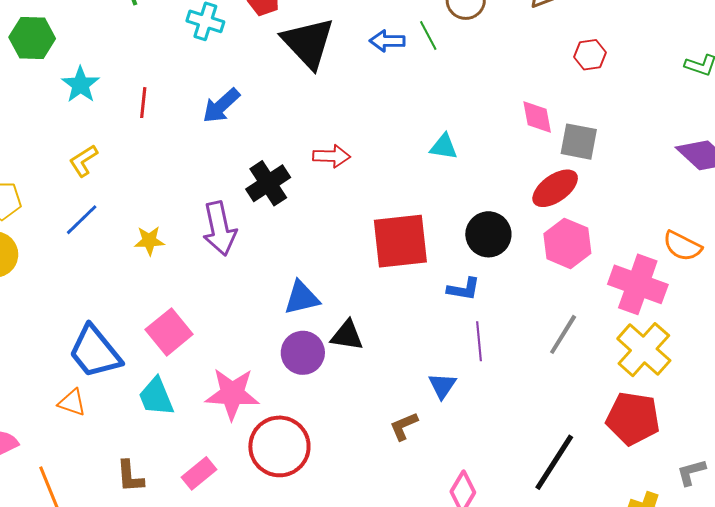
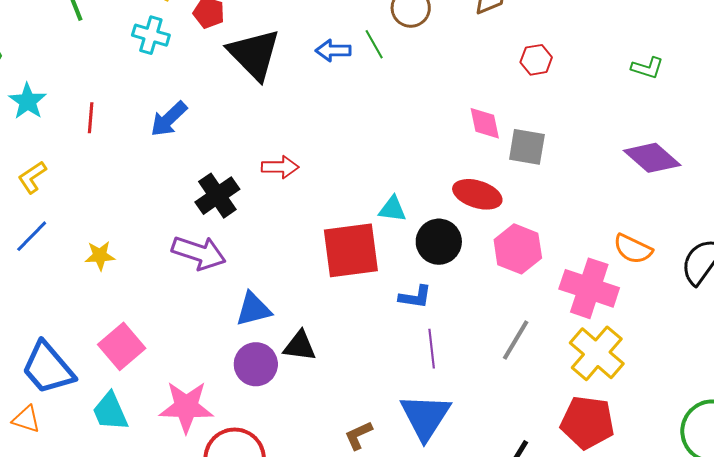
cyan triangle: (444, 147) -> (392, 209), moved
red ellipse: (555, 188) -> (477, 194), moved, turned 54
purple arrow: (220, 229) -> (199, 253), moved, turned -58
blue triangle: (442, 386) -> (425, 417), moved, size x1.8

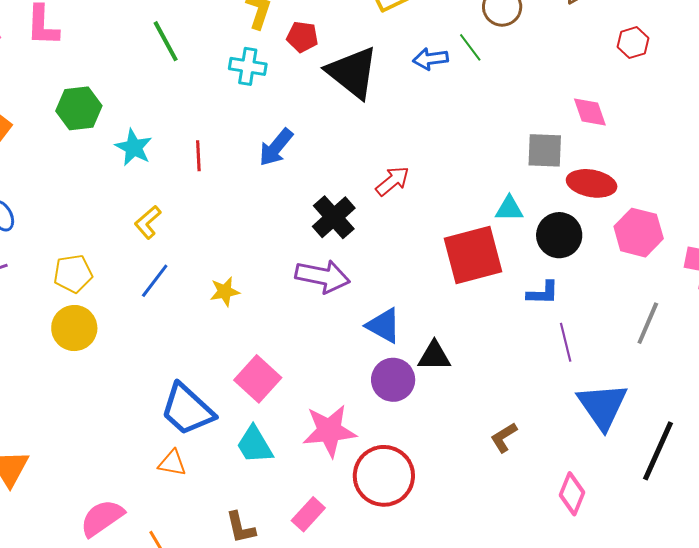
gray square: (527, 147) -> (545, 150), moved
red arrow: (280, 167) -> (392, 181), turned -33
blue triangle: (253, 309) -> (384, 326), turned 51
blue triangle: (425, 417) -> (602, 406), moved

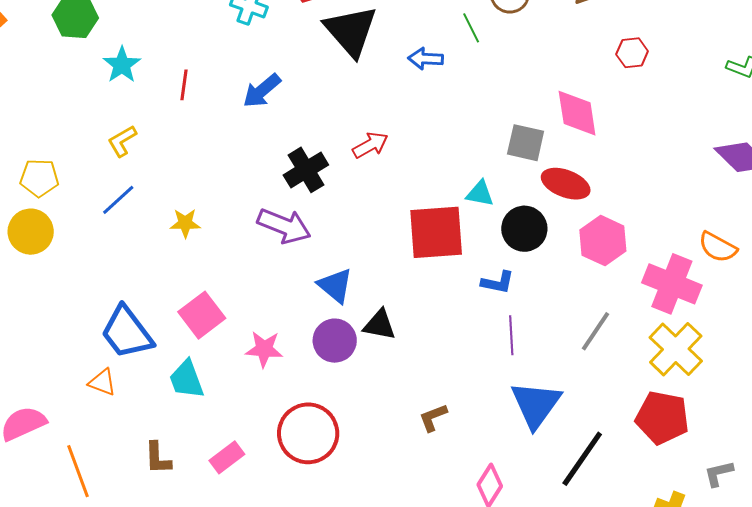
blue arrow: (430, 59) -> (426, 59), moved
pink diamond: (590, 112) -> (577, 113), size x1.4
pink star: (329, 431) -> (264, 349), moved, size x0.7

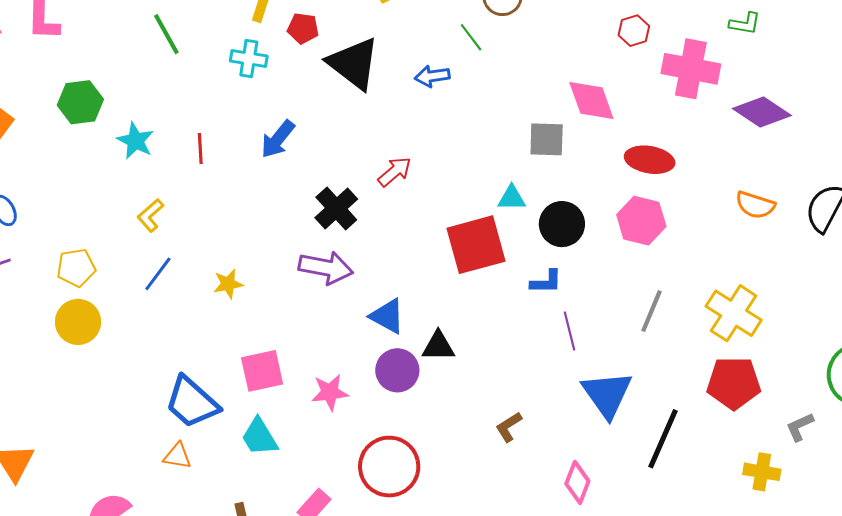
red ellipse: (566, 184) -> (650, 160), moved
pink cross: (672, 284) -> (691, 69), moved
pink square: (202, 315) -> (262, 371), turned 36

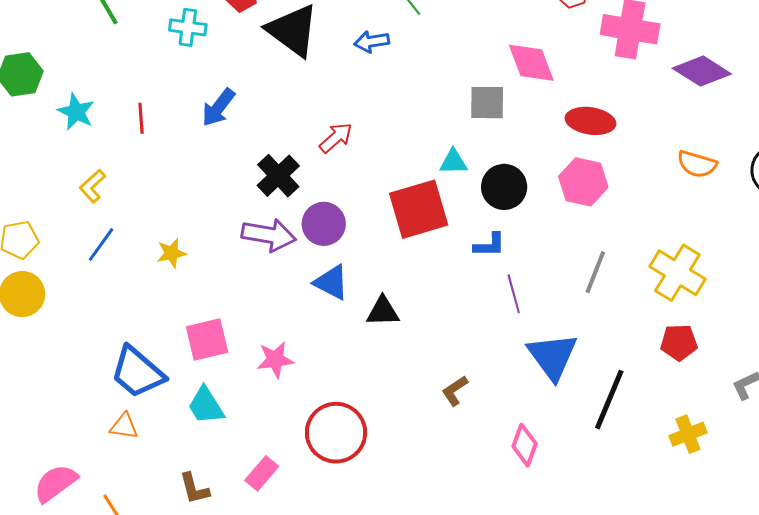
purple circle: (397, 370) -> (324, 224), moved
red pentagon: (734, 383) -> (679, 342), size x0.7
yellow cross: (762, 472) -> (688, 434), moved, turned -30

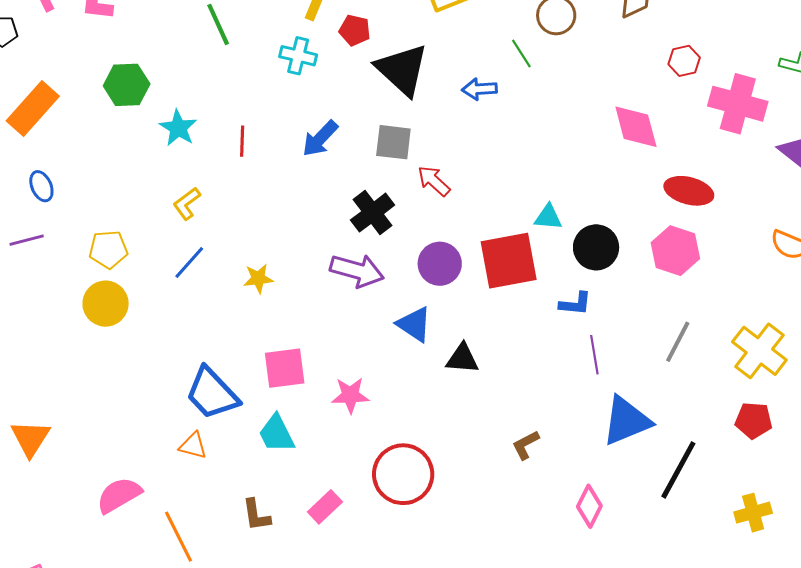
gray square: (487, 103) -> (393, 142), moved
red arrow: (336, 138) -> (434, 181), turned -102
purple circle: (324, 224) -> (440, 264), moved
blue triangle: (552, 356) -> (626, 421), turned 38

